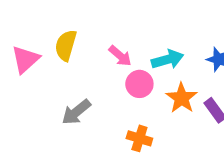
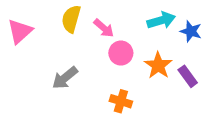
yellow semicircle: (66, 45) -> (71, 19), moved
cyan arrow: (168, 59) -> (161, 20), moved

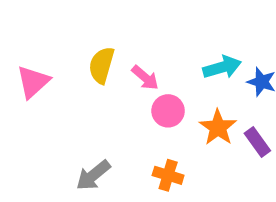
gray arrow: (65, 78) -> (93, 175), moved

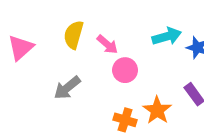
orange star: (218, 127) -> (157, 110), moved
gray arrow: (93, 175) -> (67, 88), moved

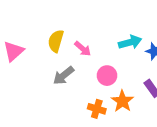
pink circle: (125, 70) -> (107, 76), moved
gray arrow: (67, 88) -> (63, 76), moved

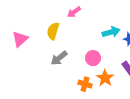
pink arrow: (83, 49) -> (74, 12), moved, turned 104

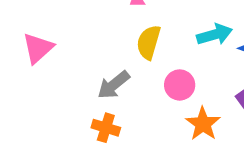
yellow semicircle: (53, 31) -> (149, 42), moved
orange cross: (85, 84) -> (106, 128), moved

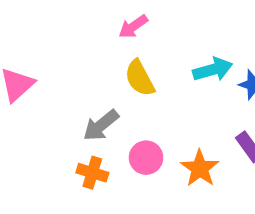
yellow semicircle: (149, 42) -> (140, 78), turned -44
pink circle: (180, 85) -> (146, 158), moved

